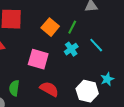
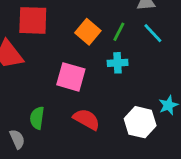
cyan line: (96, 45) -> (153, 33), moved
cyan cross: (71, 49) -> (118, 63), turned 32

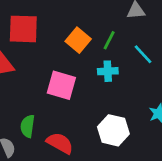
cyan line: (153, 33) -> (143, 54), moved
red semicircle: (86, 119) -> (60, 143), moved
white hexagon: (140, 122) -> (113, 130), moved

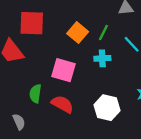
green semicircle: (27, 126) -> (35, 94), moved
red semicircle: (60, 143) -> (62, 104), moved

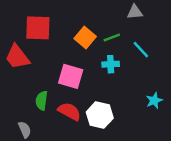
green line: (103, 33) -> (112, 38), turned 42
white hexagon: (107, 108) -> (100, 115), moved

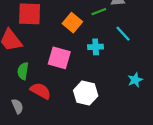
green line: (112, 38) -> (99, 12), moved
green semicircle: (42, 101) -> (23, 71), moved
red semicircle: (69, 111) -> (41, 91), moved

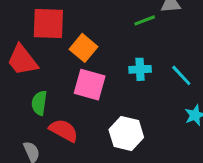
orange square: (72, 23) -> (84, 48), moved
cyan line: (123, 34) -> (181, 75), moved

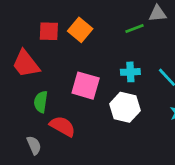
red square: (48, 24) -> (49, 31), size x0.7
orange square: (84, 48) -> (80, 30), moved
white hexagon: (126, 133) -> (125, 107), moved

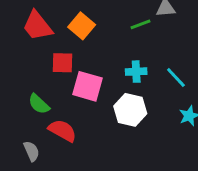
red square: (49, 31) -> (62, 63), moved
red trapezoid: (26, 64) -> (37, 26), moved
green semicircle: (41, 102) -> (39, 104), turned -55

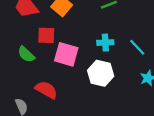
green semicircle: (39, 104) -> (26, 54), moved

